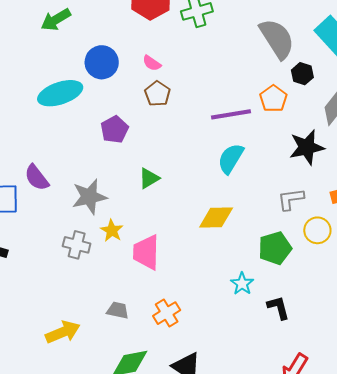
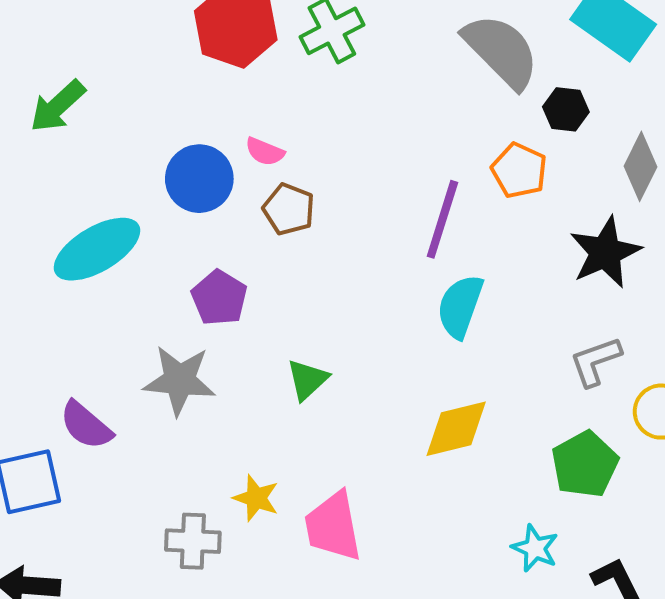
blue circle: (102, 62) -> (199, 179), moved
purple line: (231, 114) -> (442, 219), turned -51
gray star: (89, 197) -> (179, 380), moved, turned 30

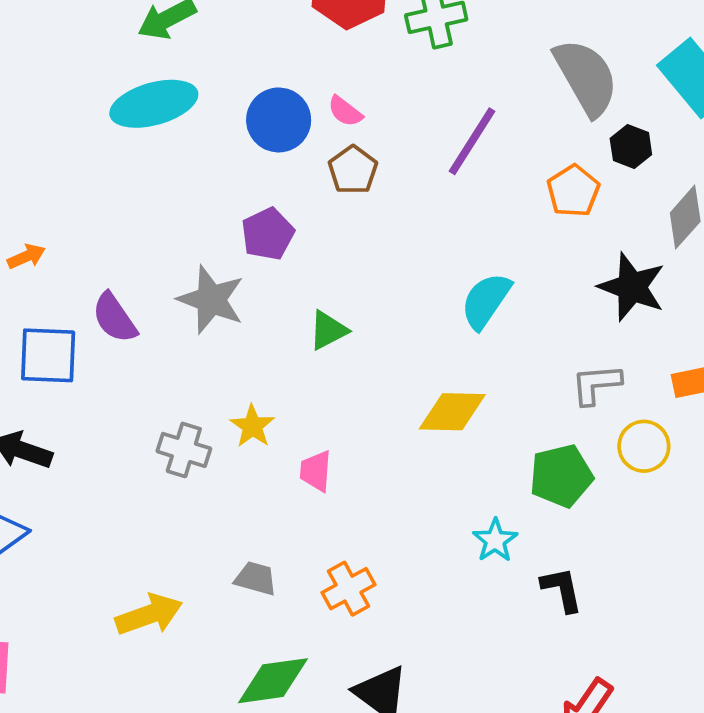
purple line: (442, 219) -> (472, 141), moved
cyan ellipse: (97, 249) -> (154, 104), moved
black star: (605, 252) -> (632, 287), turned 30
pink trapezoid: (333, 526) -> (316, 471), size x0.6

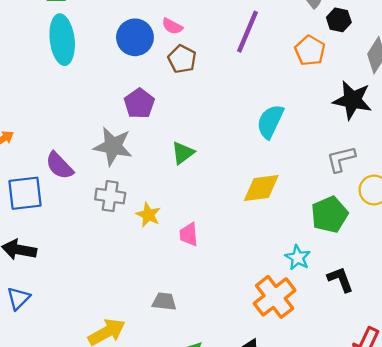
cyan ellipse: (154, 104) -> (62, 40), turned -72
gray cross: (184, 450) -> (110, 196), moved
orange cross: (349, 589) -> (275, 297), moved, size x1.4

